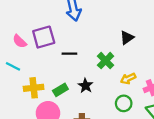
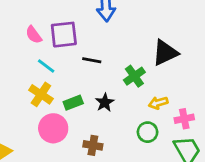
black triangle: (127, 38) -> (165, 53), size x1.5
cyan line: (13, 66) -> (46, 66), moved
yellow cross: (34, 88) -> (41, 94), turned 30

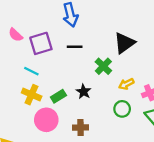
pink semicircle: (34, 35) -> (16, 35), moved
black line: (92, 60) -> (75, 47), moved

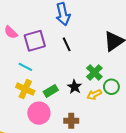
black line: (75, 47) -> (67, 44), turned 64
green cross: (103, 66) -> (94, 72), moved
yellow arrow: (126, 84) -> (94, 95), moved
green circle: (122, 109) -> (111, 87), moved

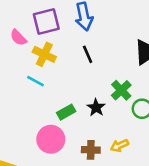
purple square: (35, 41) -> (46, 21), moved
yellow cross: (25, 89) -> (44, 54), moved
yellow arrow: (94, 95) -> (119, 146), moved

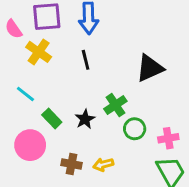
cyan line: (35, 81) -> (25, 94), moved
green rectangle: (66, 112) -> (52, 118), turned 66

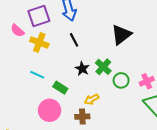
black star: (85, 119) -> (82, 69), moved
yellow arrow: (103, 164) -> (92, 99), moved

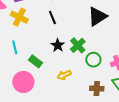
cyan line: (37, 75) -> (15, 47), turned 48
brown cross: (82, 117) -> (97, 89), moved

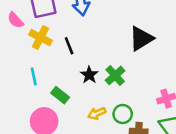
black line: (52, 18) -> (69, 46), moved
green circle: (93, 60) -> (123, 114), moved

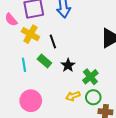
green cross: (115, 75) -> (90, 77), moved
green rectangle: (60, 95) -> (44, 61), moved

